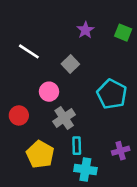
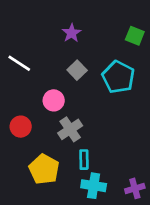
purple star: (85, 30) -> (72, 33), moved
white line: (29, 51) -> (19, 63), moved
cyan pentagon: (112, 94) -> (118, 77), moved
purple cross: (121, 151) -> (135, 188), moved

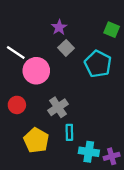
gray square: (77, 70) -> (66, 48), moved
pink circle: (54, 100) -> (36, 71), moved, size x1.5
cyan cross: (94, 186) -> (89, 152), moved

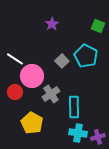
gray square: (66, 48) -> (62, 61), moved
white line: (16, 52) -> (15, 59), moved
pink circle: (36, 71) -> (32, 76), moved
cyan rectangle: (69, 132) -> (74, 107), moved, size x1.5

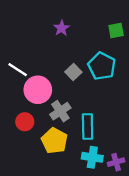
green square: (98, 26) -> (116, 31), turned -32
red circle: (15, 92) -> (25, 122), moved
yellow pentagon: (32, 123) -> (54, 141), moved

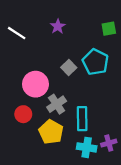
white line: (18, 70) -> (17, 33), moved
purple cross: (116, 162) -> (109, 143), moved

